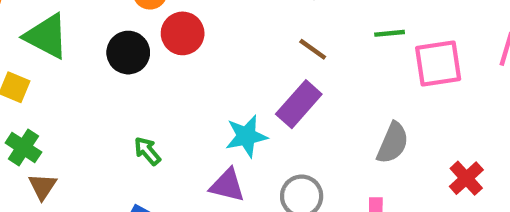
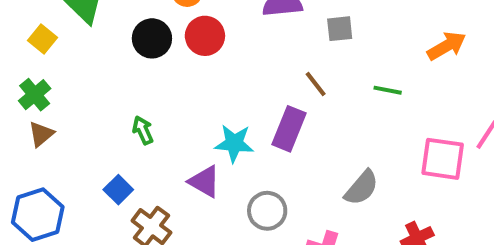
pink square: (438, 64) -> (443, 159), moved
purple rectangle: (299, 104) -> (289, 129), turned -36

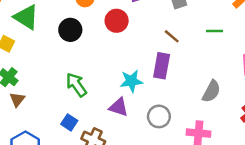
red circle: (205, 36) -> (117, 21), moved
green arrow: (143, 130) -> (76, 85), size x1.5

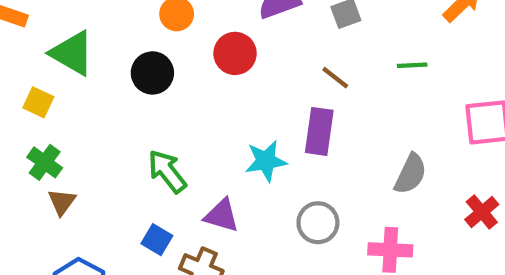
purple triangle: (119, 107) -> (222, 215), moved

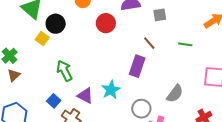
black circle: (152, 73) -> (56, 24), moved
yellow square: (38, 102) -> (42, 39), moved
cyan star: (266, 161) -> (111, 90), moved, turned -30
gray circle: (318, 223) -> (141, 109), moved

